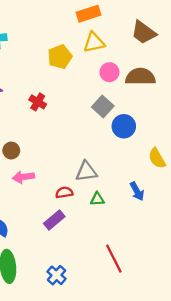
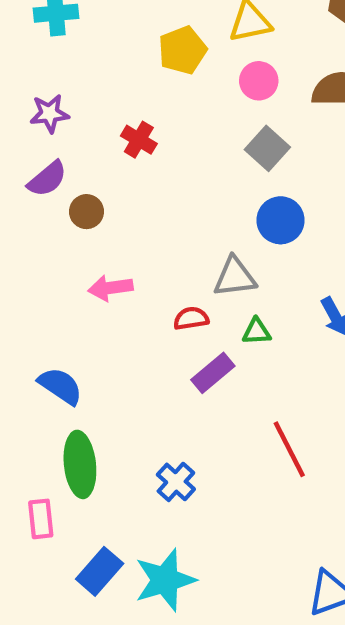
pink circle: (109, 72) -> (259, 81), moved
blue circle: (124, 126) -> (281, 220), moved
brown circle: (11, 151) -> (86, 212), moved
purple rectangle: (54, 220) -> (213, 373), moved

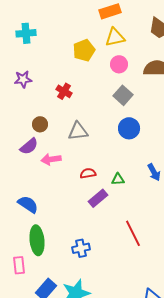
purple semicircle: (47, 179) -> (29, 146), moved
gray triangle: (235, 277) -> (78, 131), moved
blue cross: (176, 482) -> (81, 248), turned 36

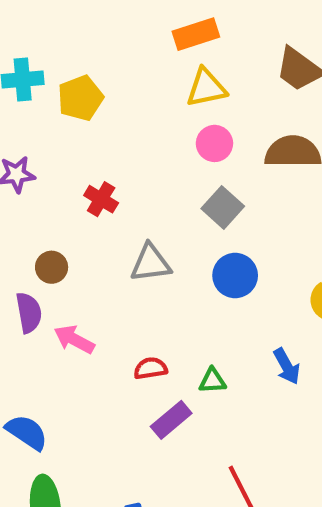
yellow pentagon: (84, 50) -> (80, 98), moved
gray triangle: (78, 131) -> (151, 263), moved
purple semicircle: (29, 146) -> (29, 313), turned -60
pink arrow: (51, 159) -> (74, 339), turned 36

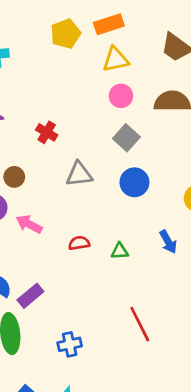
yellow pentagon: (80, 98) -> (66, 34), moved
purple rectangle: (171, 420) -> (30, 296), moved

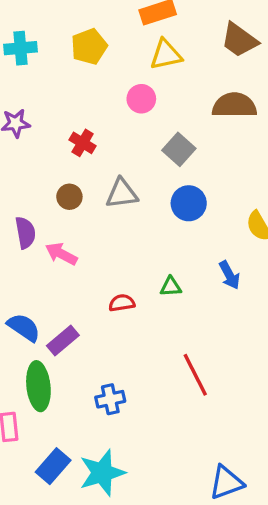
yellow pentagon: (66, 34) -> (89, 46), moved
pink circle: (121, 96) -> (141, 99), moved
brown circle: (14, 177) -> (69, 197), moved
red semicircle: (79, 243) -> (122, 303), moved

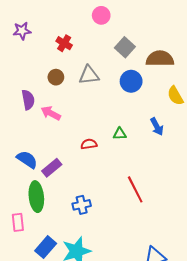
brown semicircle: (234, 105) -> (160, 59), moved

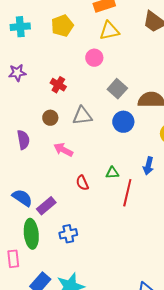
pink arrow: (51, 113) -> (63, 150), moved
blue arrow: (157, 127) -> (148, 166), turned 42
red semicircle: (89, 144) -> (82, 183), turned -105
red line: (135, 189) -> (127, 193), moved, turned 40
blue cross: (82, 205) -> (68, 234), moved

